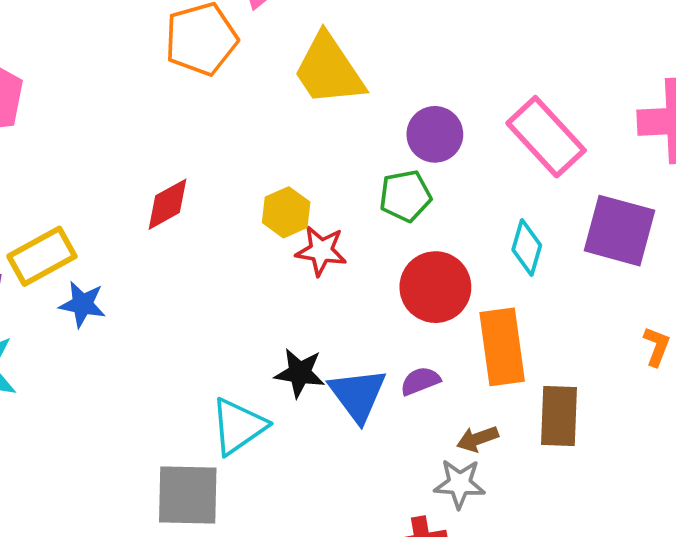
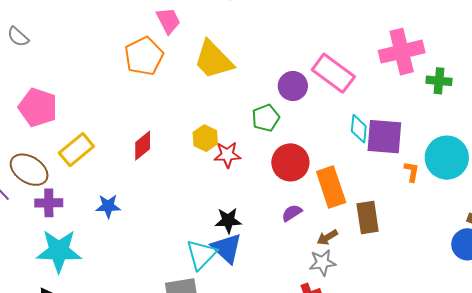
purple circle: (435, 134) -> (293, 86), moved
purple square: (620, 231) -> (384, 137), moved
cyan diamond: (527, 248) -> (359, 129), moved
yellow rectangle: (42, 256) -> (76, 150), moved
blue triangle: (358, 395) -> (227, 248), moved

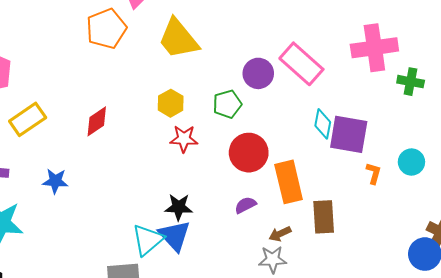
yellow hexagon: (205, 138) -> (171, 103), moved
cyan circle: (447, 158) -> (411, 162), size x0.6

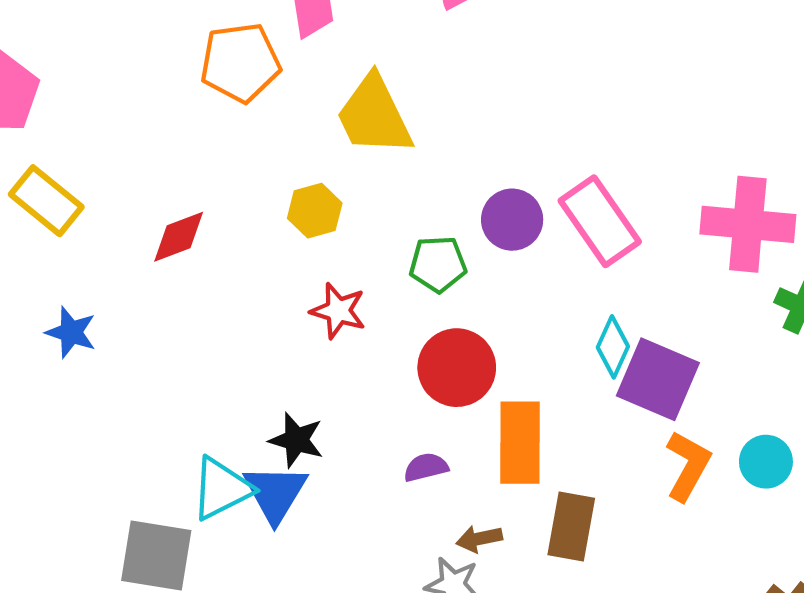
yellow hexagon: (171, 103) -> (315, 211), moved
yellow rectangle: (28, 119) -> (46, 201), turned 60
orange L-shape: (374, 173) -> (688, 466), size x1.6

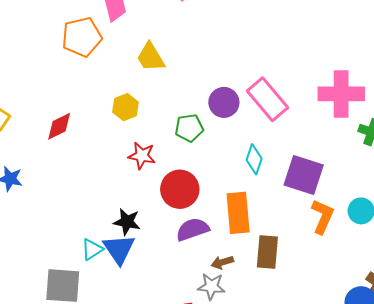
yellow trapezoid: (374, 116) -> (151, 57), size x0.7
cyan diamond: (613, 347) -> (254, 159), moved
red circle: (457, 368) -> (180, 189), moved
purple semicircle: (426, 467) -> (193, 229), size x1.5
cyan triangle: (222, 489) -> (92, 249), size x0.7

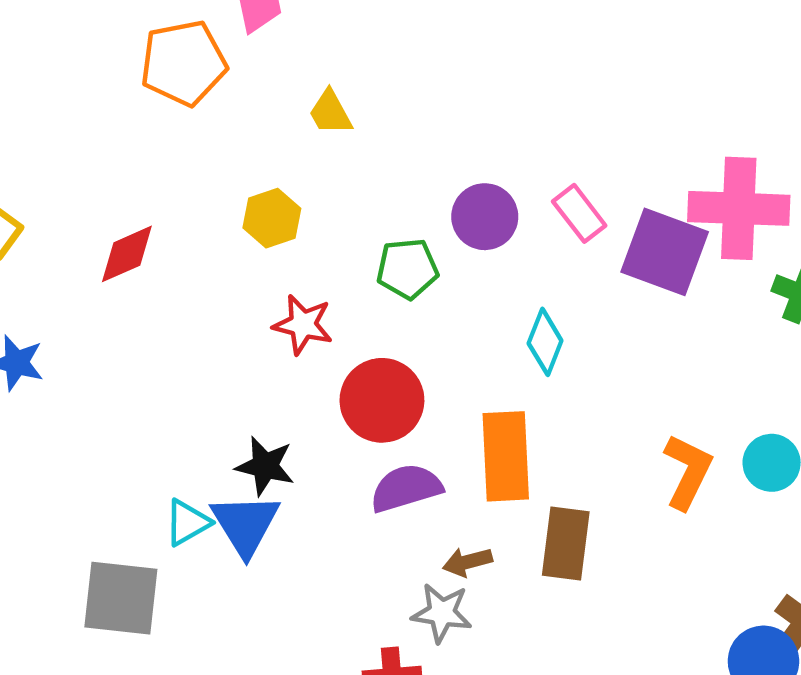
yellow trapezoid: (151, 57) -> (330, 113), size x0.7
pink rectangle: (267, 99) -> (579, 213), size x0.6
purple square: (304, 175) -> (665, 252), moved

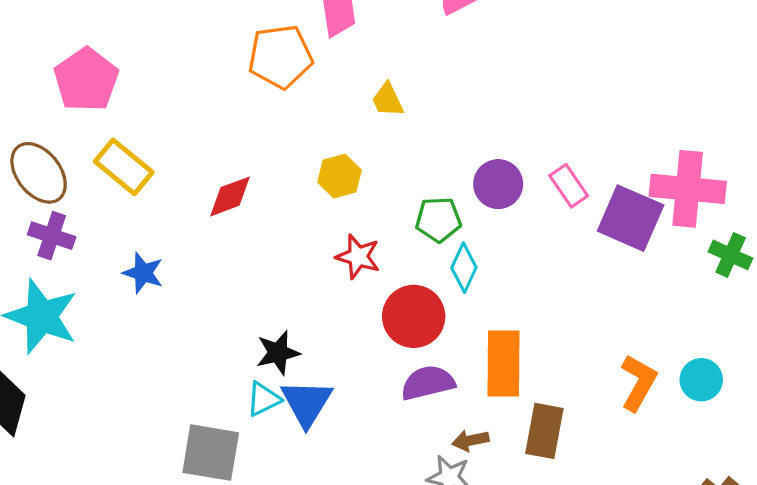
cyan diamond: (545, 342) -> (464, 268), moved
black star: (265, 466) -> (278, 353), moved, turned -30

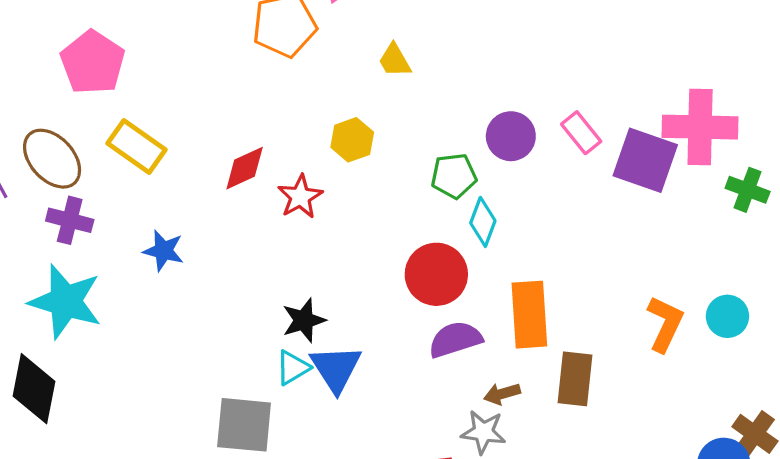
red star: (358, 257) -> (300, 197), moved, turned 30

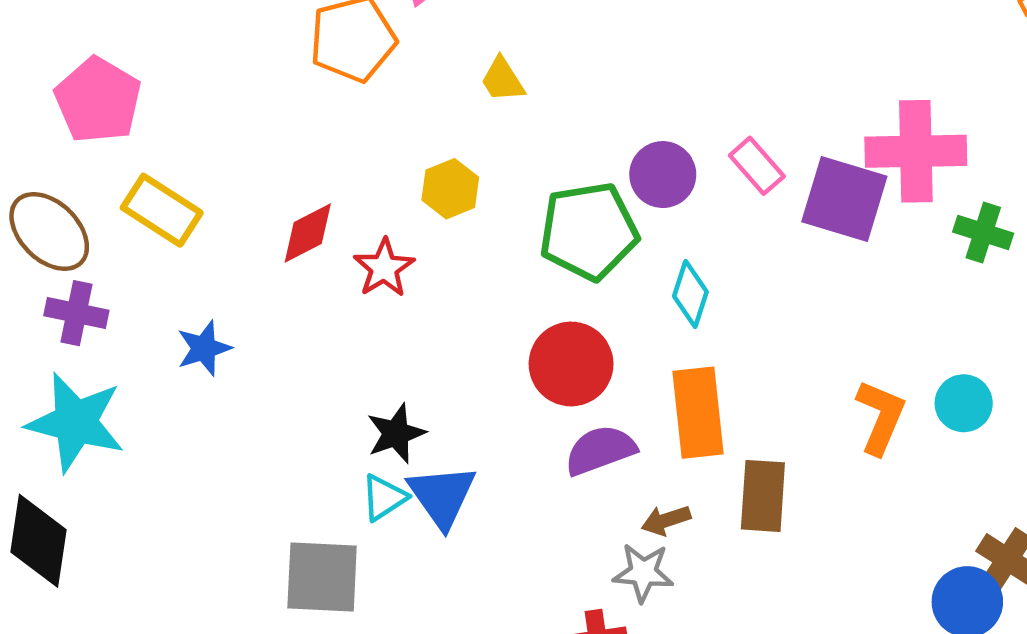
green pentagon: (454, 176) -> (589, 231), size x1.6
cyan diamond: (483, 222) -> (690, 294), moved
blue star: (164, 251) -> (204, 348), turned -30

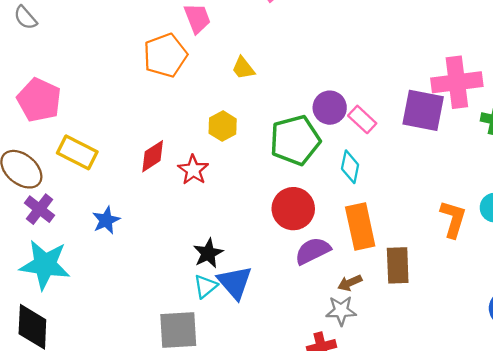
pink rectangle: (757, 166) -> (362, 119), moved
purple cross: (76, 313) -> (40, 209), turned 32

